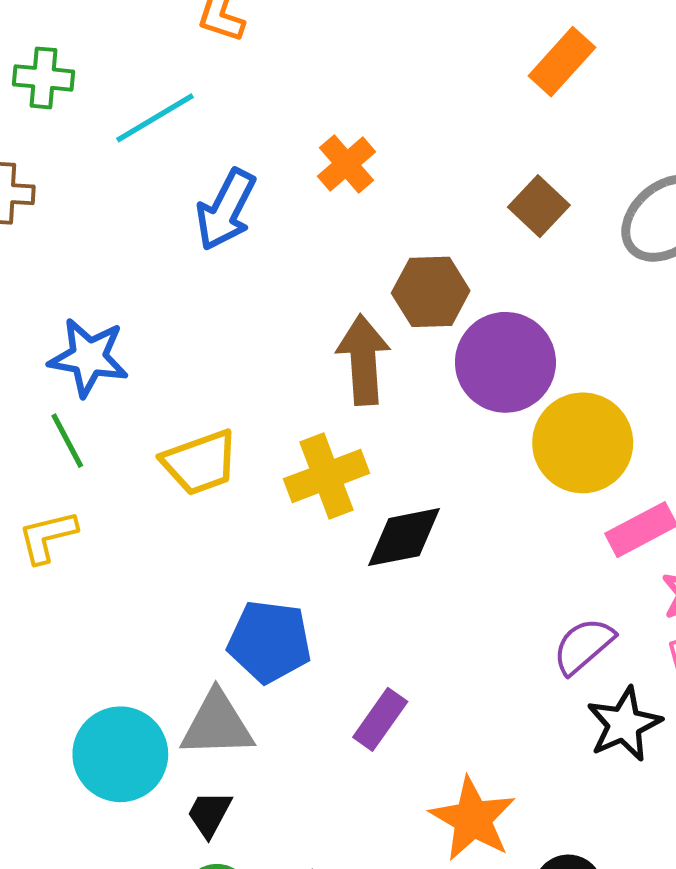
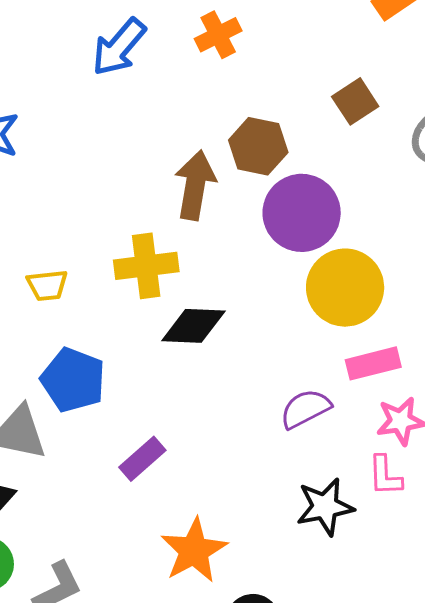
yellow trapezoid: (200, 463) -> (47, 285), moved, size x0.7
purple semicircle: (583, 646) -> (305, 409), moved

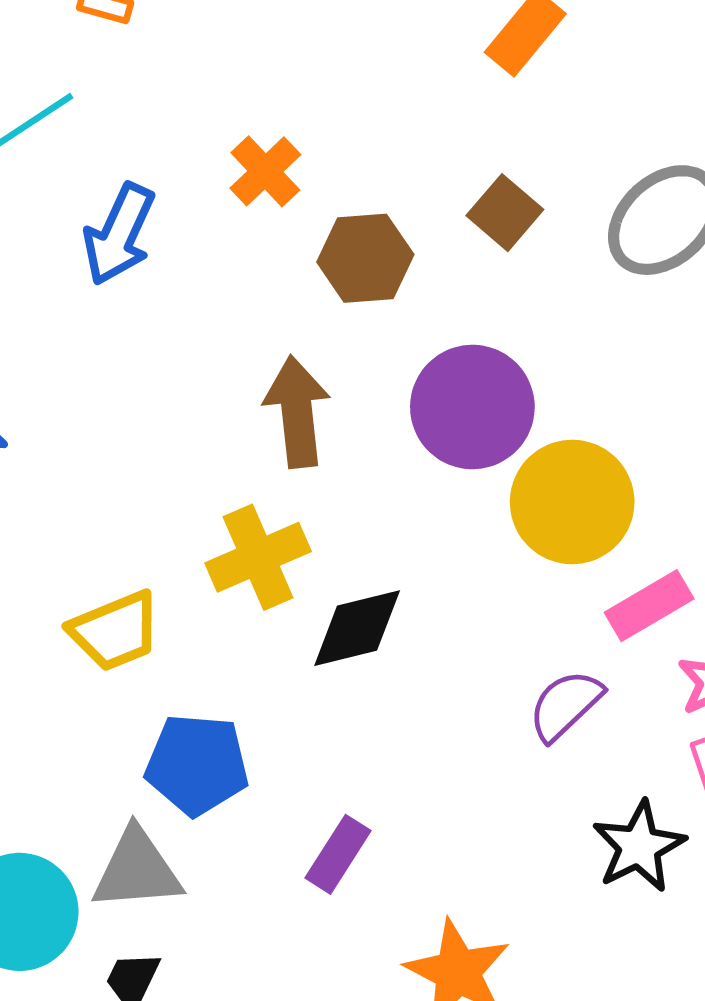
brown hexagon: (258, 146) -> (365, 258), moved
yellow trapezoid: (47, 285) -> (115, 631), size x1.4

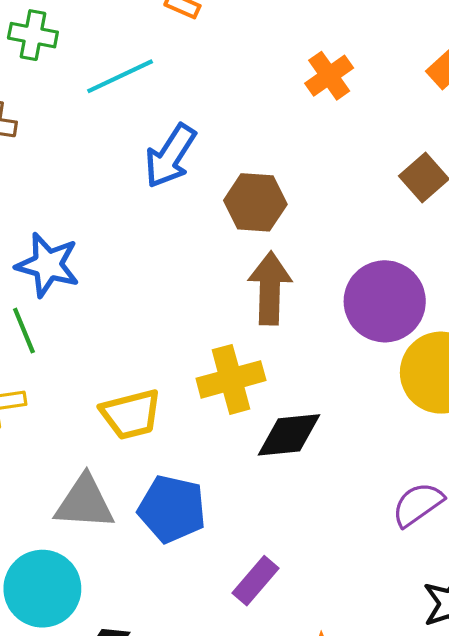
orange cross: (265, 171) -> (329, 76), moved
brown hexagon: (365, 258) -> (255, 202), moved
gray triangle: (137, 870) -> (85, 503), moved

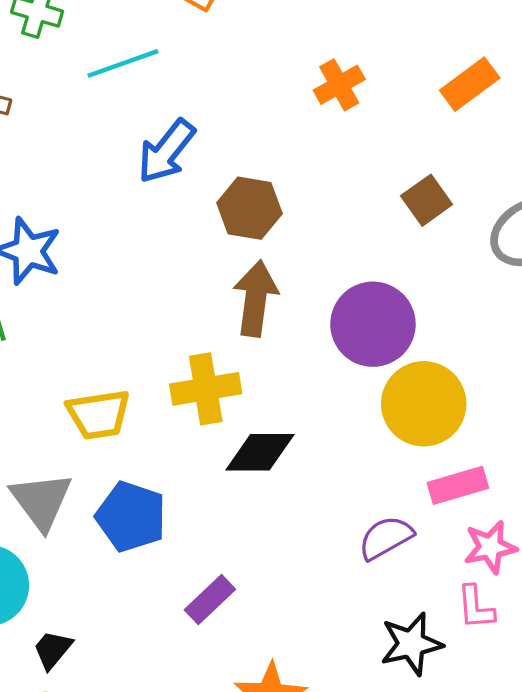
gray triangle: (85, 503) -> (41, 501), turned 44

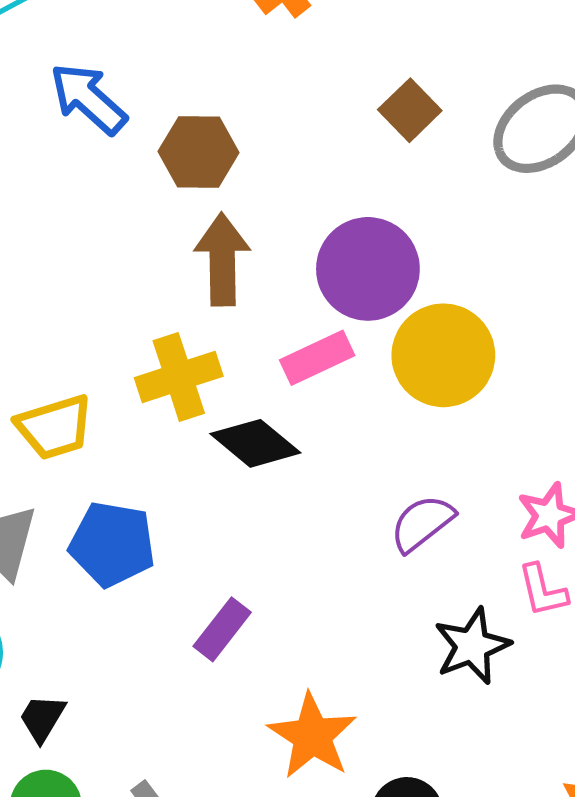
blue arrow: (166, 151) -> (88, 99), turned 102
black diamond: (260, 452) -> (255, 443), turned 48
pink rectangle: (458, 485) -> (317, 358), moved

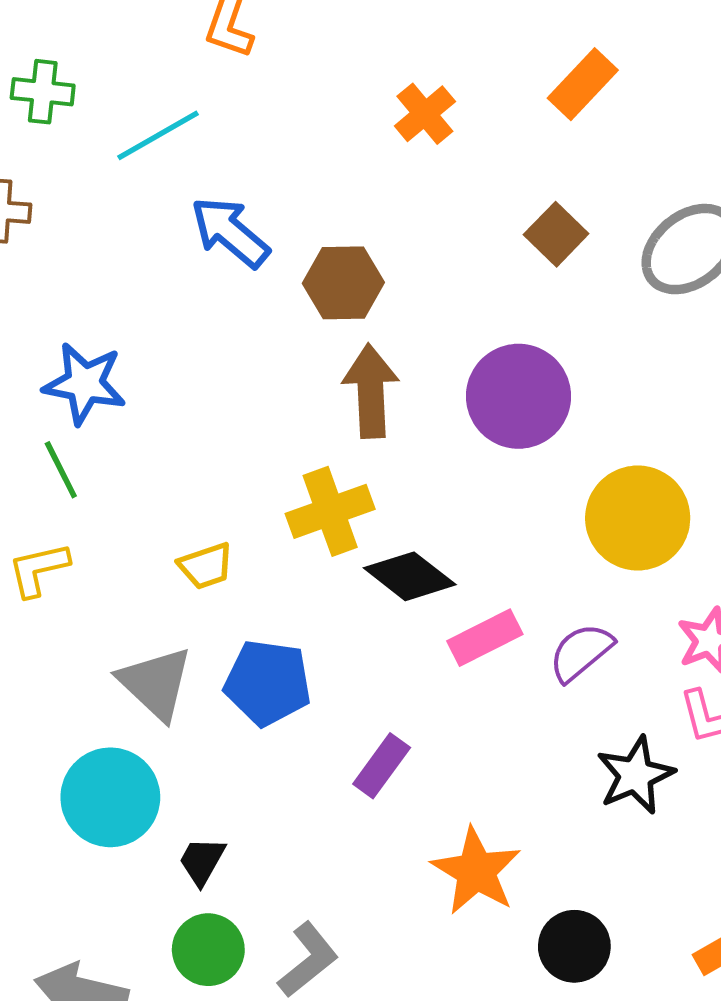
yellow circle: (443, 355) -> (638, 518), moved
pink rectangle: (317, 358) -> (485, 638), moved
yellow trapezoid: (55, 427) -> (206, 566), size x0.7

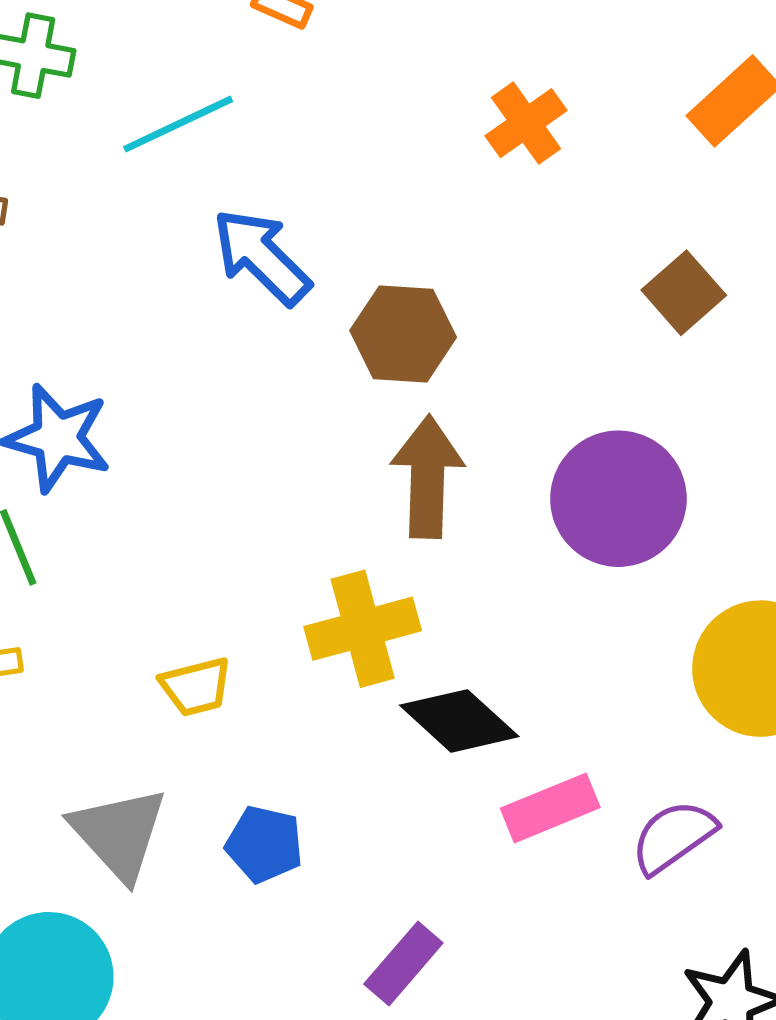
blue pentagon: (268, 683) -> (264, 844), size x0.7

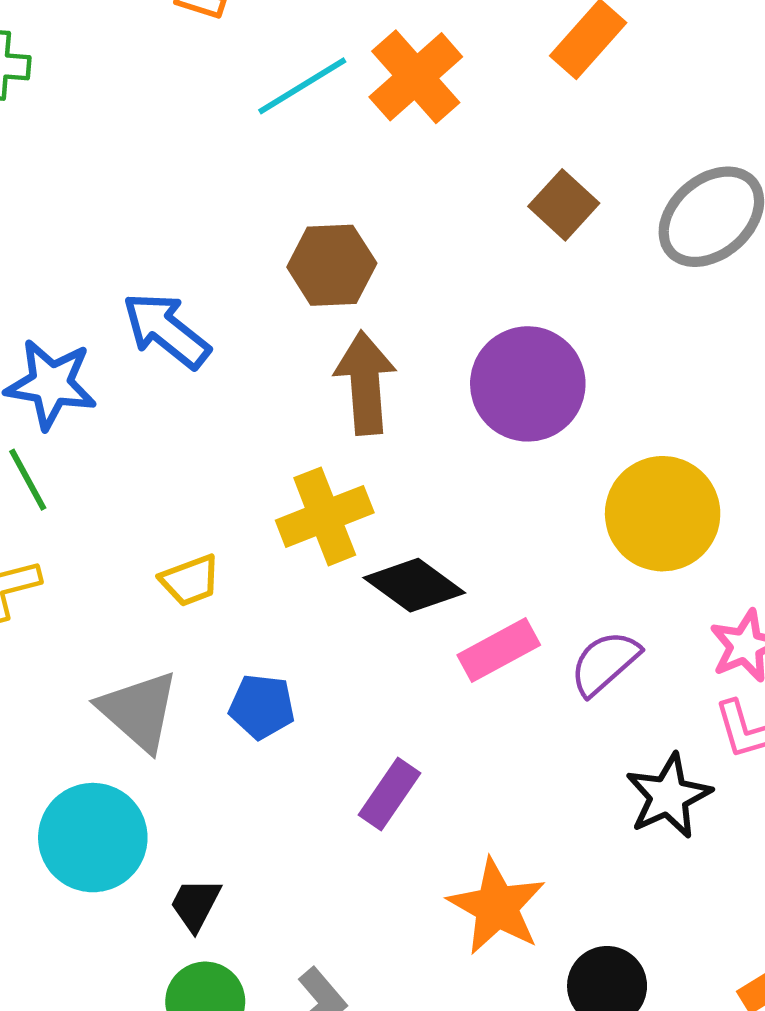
orange cross: (526, 123) -> (416, 77), size x1.4
cyan line: (178, 124) -> (302, 86), moved
blue arrow: (262, 257) -> (166, 330), moved

